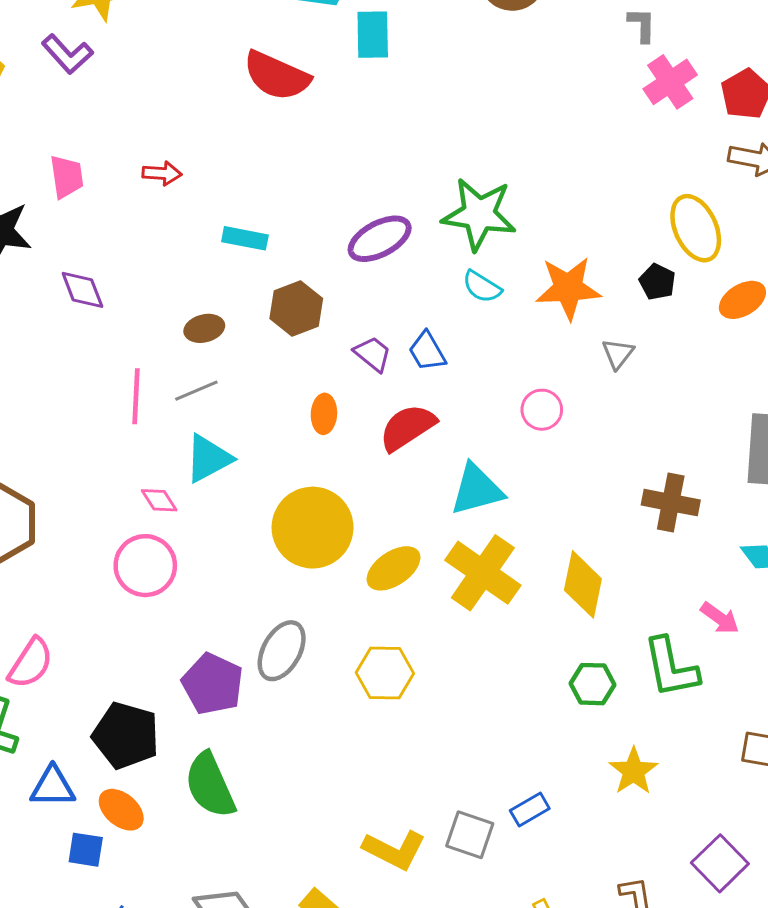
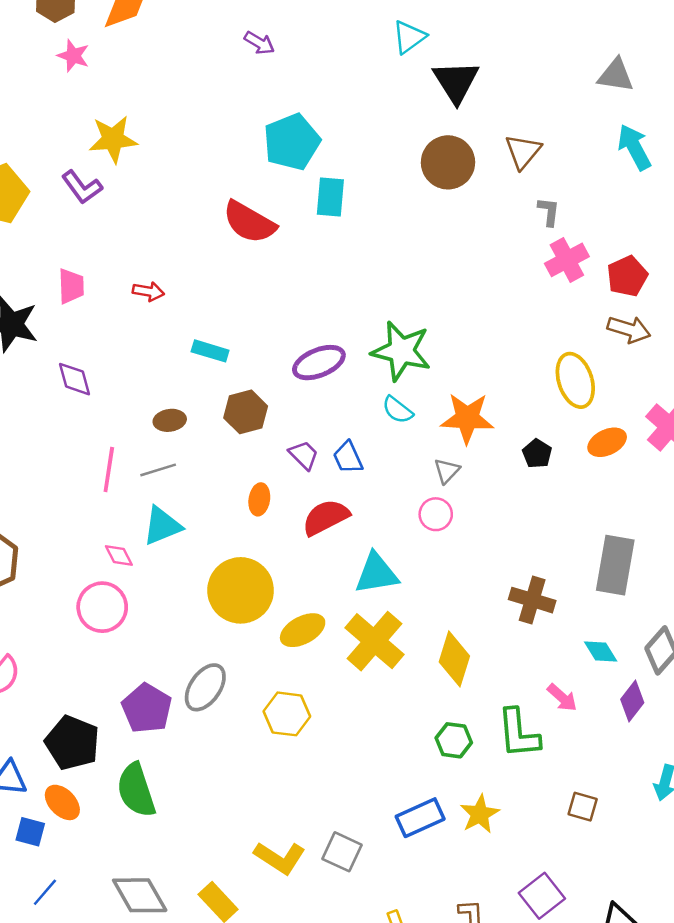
black pentagon: (657, 282) -> (537, 454), moved
gray triangle: (618, 354) -> (447, 471), moved
blue rectangle: (530, 809) -> (420, 818), moved, size x1.5

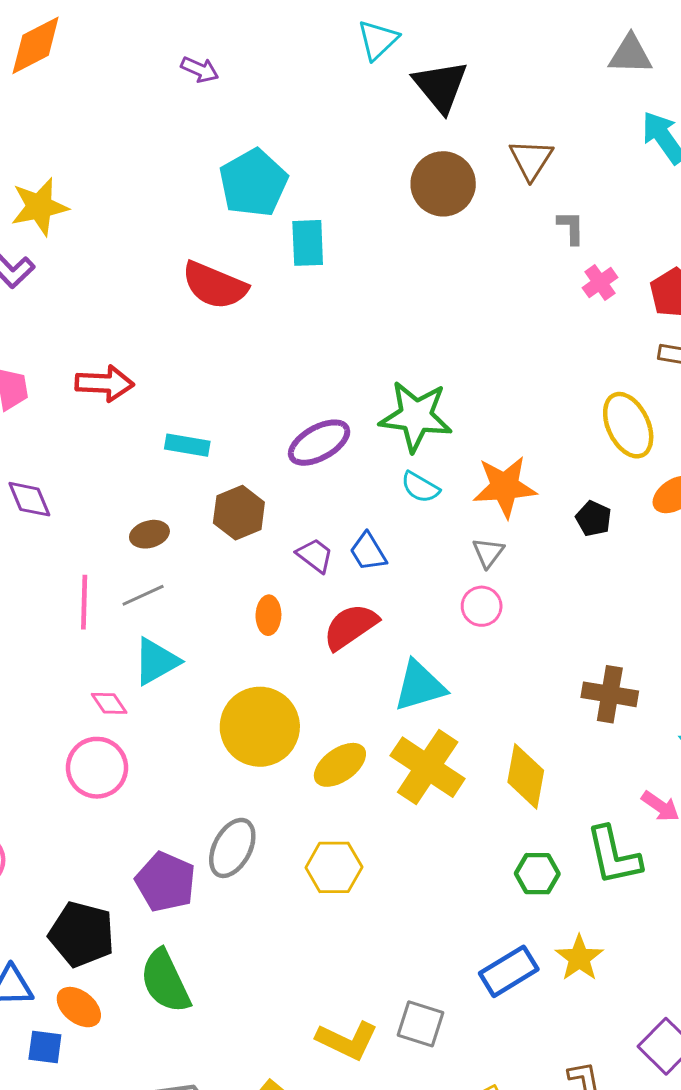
pink cross: (567, 260) -> (600, 283), size x0.7
red arrow: (148, 291) -> (105, 383), size x1.5

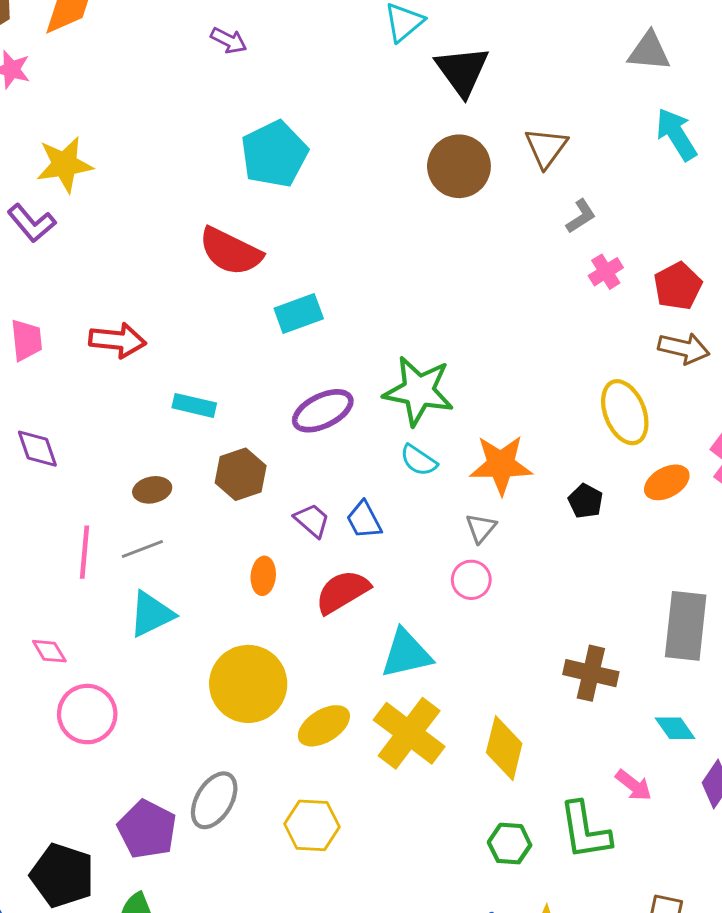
gray L-shape: (571, 227) -> (581, 216), turned 54
cyan rectangle: (308, 243) -> (299, 313), moved, turned 69
pink diamond: (109, 703) -> (49, 651), moved

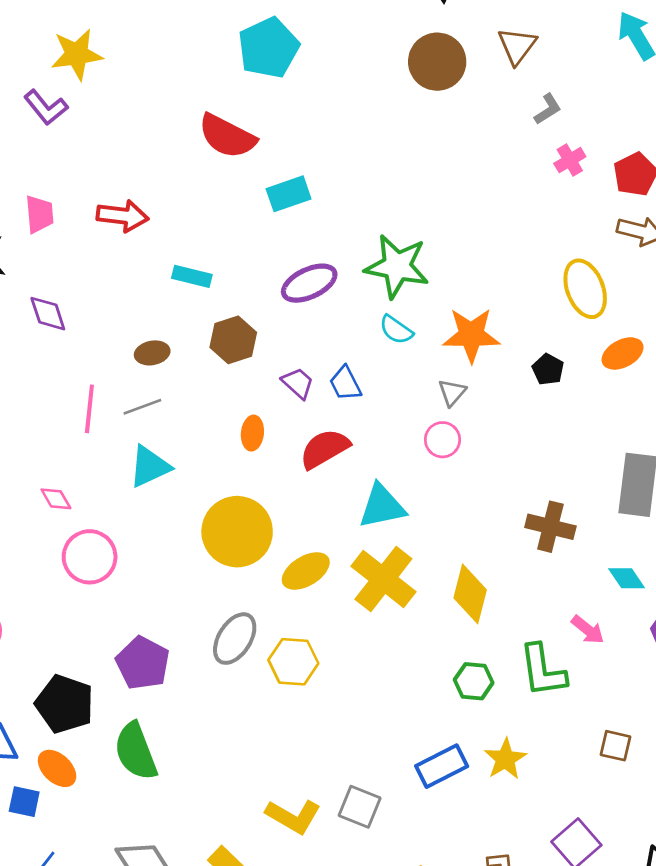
gray ellipse: (214, 800) -> (235, 639), moved

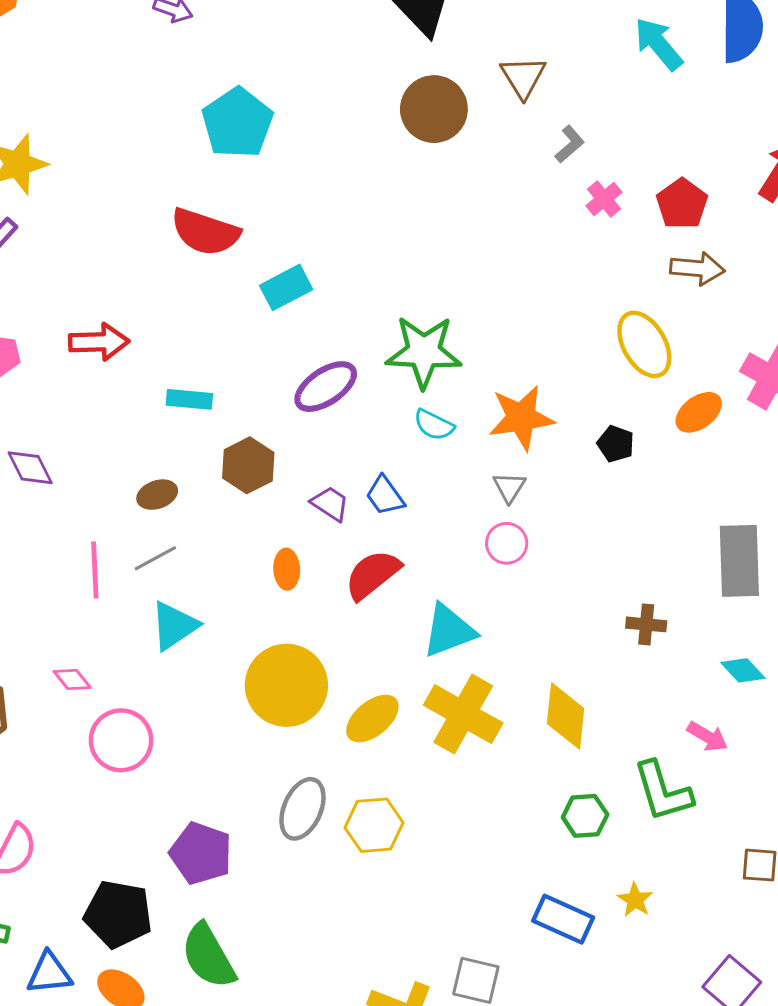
brown cross: (550, 527) -> (646, 624), size x0.7
yellow star: (505, 759) -> (635, 900), size x0.7
blue rectangle: (442, 766) -> (563, 919), turned 60

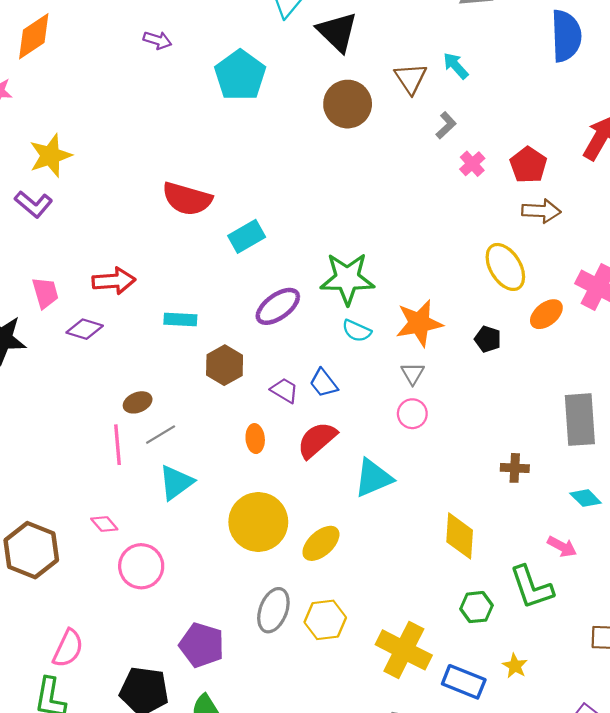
cyan arrow: (659, 44) -> (456, 66), moved, size x0.7
cyan pentagon: (237, 123) -> (240, 75), moved
purple diamond: (30, 468) -> (85, 329), moved, turned -44
brown ellipse: (157, 495) -> (138, 402), moved
yellow cross: (463, 714) -> (404, 650), moved

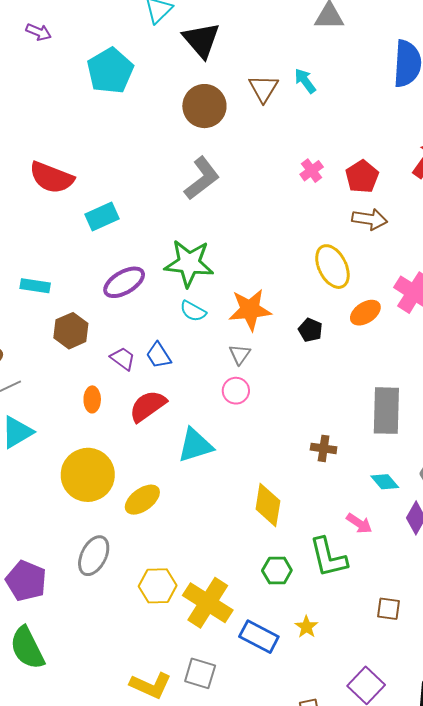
gray L-shape: (446, 125) -> (202, 178), moved, size x1.8
yellow hexagon: (325, 620) -> (158, 586), moved

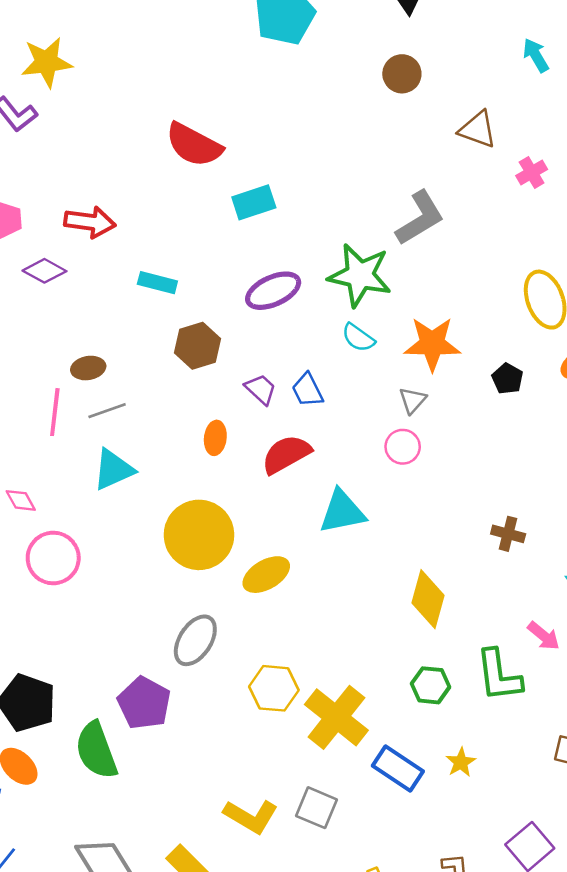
brown triangle: (263, 88) -> (478, 130), moved, turned -48
brown circle: (204, 106) -> (402, 74), size x0.7
gray L-shape: (202, 178) -> (420, 218), moved
purple pentagon: (26, 581) -> (144, 703), moved

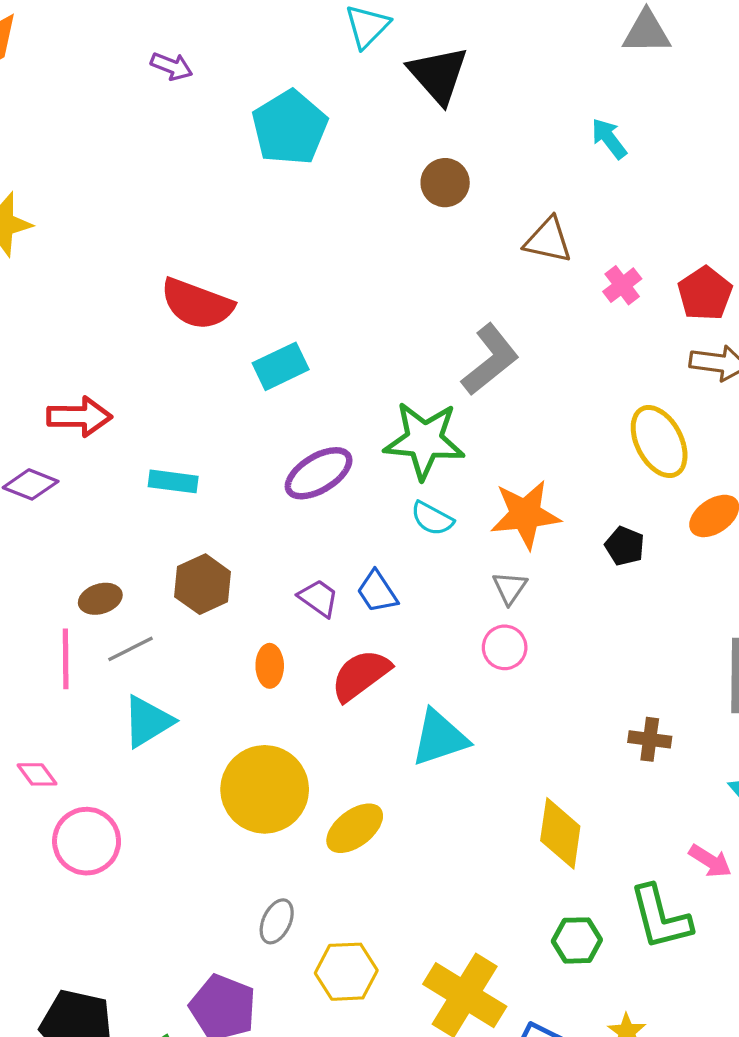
brown hexagon: (197, 346) -> (203, 584), moved
gray ellipse: (195, 640) -> (277, 921), size x0.7
yellow hexagon: (274, 688) -> (346, 972), moved

